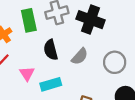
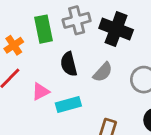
pink triangle: (27, 74) -> (41, 92), turned 35

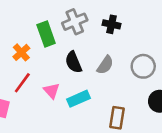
black cross: (116, 29) -> (111, 24), size x0.6
pink triangle: (41, 92) -> (52, 91), turned -36

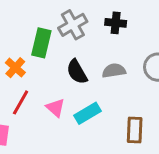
green rectangle: (46, 34) -> (41, 43), turned 40
gray semicircle: (105, 65) -> (114, 71), turned -126

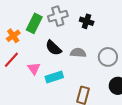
black semicircle: (77, 72) -> (53, 48), turned -30

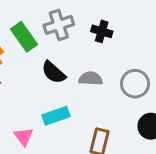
green rectangle: (34, 23) -> (24, 37), turned -60
pink triangle: (34, 68) -> (24, 137), moved

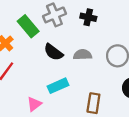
pink triangle: (24, 137) -> (34, 104), turned 35

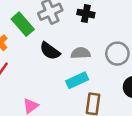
cyan rectangle: (58, 86) -> (77, 80), moved

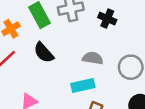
black semicircle: (50, 51) -> (44, 53), moved

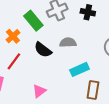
gray semicircle: (93, 58) -> (68, 42), moved

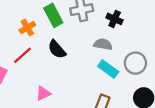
gray semicircle: (68, 42) -> (103, 44), moved
cyan rectangle: (80, 69) -> (108, 69), moved, turned 48

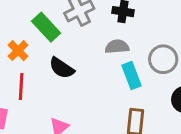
red line: (23, 55) -> (21, 86), turned -30
cyan rectangle: (108, 69) -> (131, 75), turned 48

